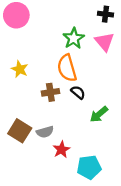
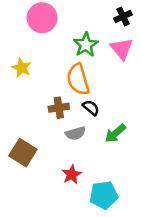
black cross: (106, 14) -> (123, 16), turned -32
pink circle: (16, 15) -> (42, 18), moved
yellow star: (20, 69) -> (22, 68), moved
gray semicircle: (45, 132) -> (75, 133), moved

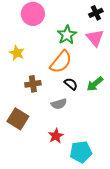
orange semicircle: (78, 79) -> (61, 62), turned -125
brown cross: (59, 108) -> (33, 84), moved
green arrow: (115, 133) -> (95, 84), moved

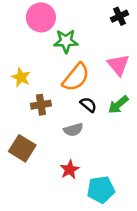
green star: (67, 35) -> (66, 41), moved, turned 30
pink triangle: (95, 38) -> (118, 65), moved
yellow star: (17, 53) -> (21, 77), moved

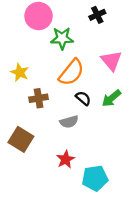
black cross: (119, 16) -> (97, 15), moved

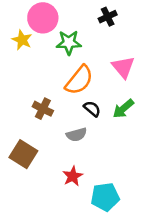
yellow star: (20, 72) -> (22, 40), moved
brown cross: (39, 98) -> (43, 109), turned 36

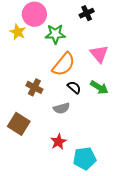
green arrow: (123, 109) -> (99, 87), turned -108

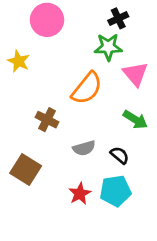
yellow star: (18, 32) -> (19, 61), moved
green star: (55, 34) -> (108, 47), moved
black semicircle: (74, 87) -> (120, 155), moved
cyan pentagon: (85, 158) -> (115, 191), moved

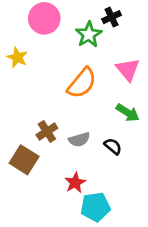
green star: (108, 47) -> (89, 35), moved, turned -30
brown cross: (47, 120) -> (47, 132), moved, turned 30
cyan pentagon: (115, 191) -> (95, 207), moved

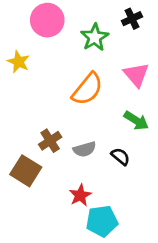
black cross: (112, 17) -> (132, 19), moved

